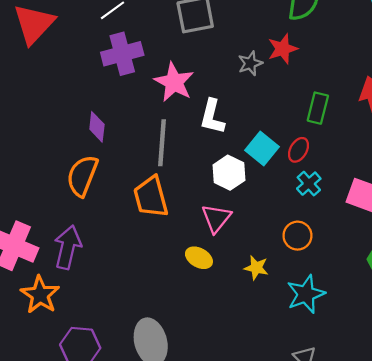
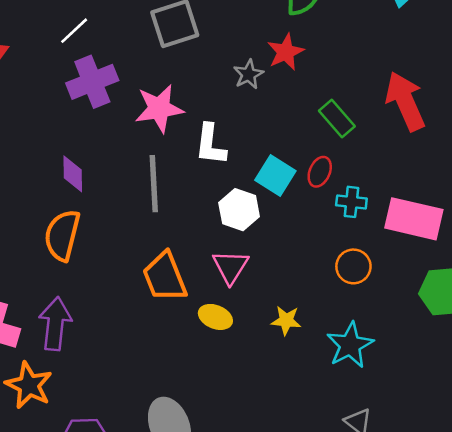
pink star: (174, 82) -> (159, 108), turned -30
green rectangle: (318, 108) -> (337, 118), turned -48
cyan cross: (309, 184) -> (351, 202), moved, turned -35
orange trapezoid: (151, 197) -> (165, 277), moved
orange circle: (297, 236) -> (353, 266), moved

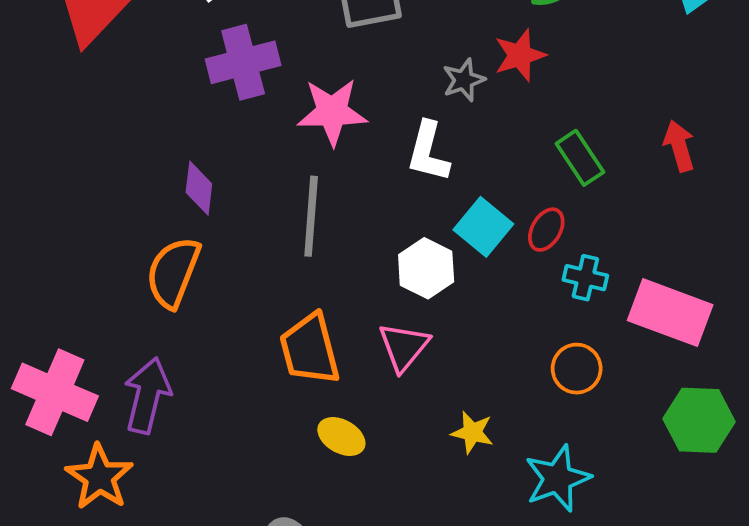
red arrow: (405, 101) -> (679, 146), size x0.6
white L-shape: (210, 145) -> (428, 152), moved
yellow ellipse: (215, 317) -> (341, 437), moved

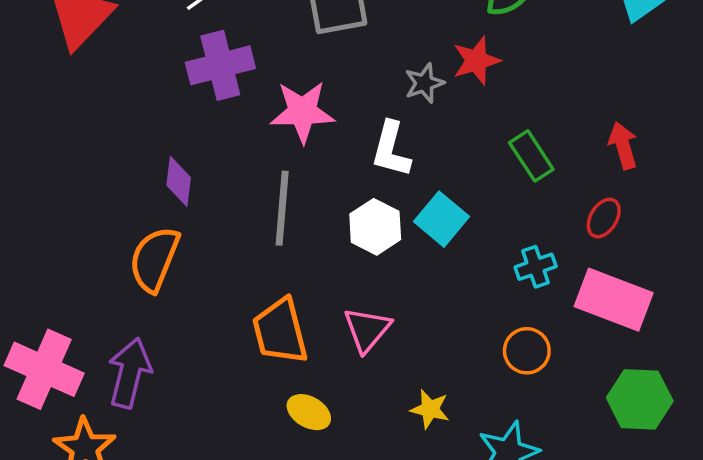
red ellipse: (546, 230) -> (604, 218), moved
white hexagon: (426, 268) -> (375, 227), moved
cyan cross: (585, 278) -> (536, 267), turned -33

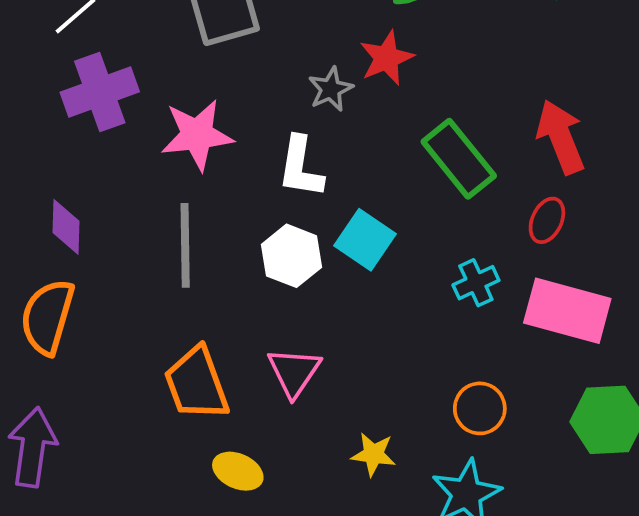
red arrow: (623, 146) -> (561, 137), size x1.4
green rectangle: (531, 156) -> (459, 159), size x1.4
orange circle: (527, 351) -> (480, 408), moved

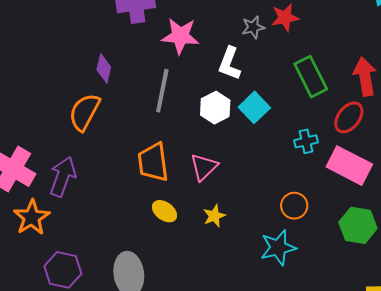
red ellipse: (547, 220) -> (349, 117), size x1.4
yellow star: (373, 454) -> (214, 216), moved, turned 30

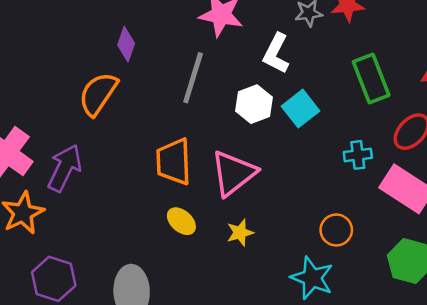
pink triangle: (204, 167) -> (233, 173), size x1.4
cyan star: (278, 248) -> (312, 278), turned 30

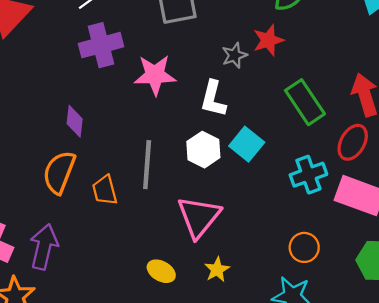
gray line: (193, 78) -> (147, 165), moved
cyan cross: (358, 155) -> (308, 175), size x1.4
orange trapezoid: (174, 162) -> (105, 190), moved, size x0.7

